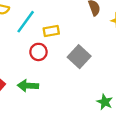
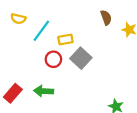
gray square: (79, 57) -> (81, 58), moved

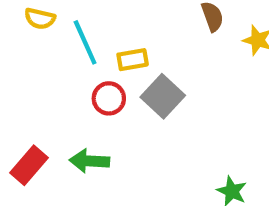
cyan line: (41, 31) -> (85, 42), turned -60

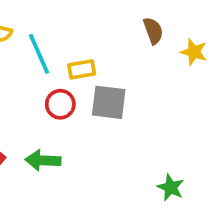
gray square: (163, 96) -> (109, 102), turned -36

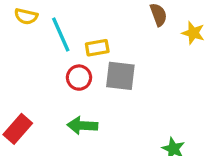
green arrow: (43, 160) -> (82, 126), moved

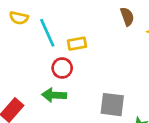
gray square: (120, 76) -> (112, 105), moved
green arrow: (82, 126) -> (54, 95), moved

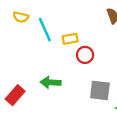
red circle: (62, 68) -> (85, 55), moved

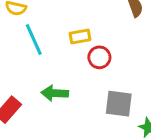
cyan line: (45, 30) -> (34, 39), moved

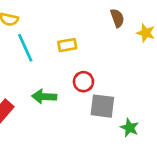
red circle: (99, 57) -> (83, 82), moved

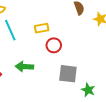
red circle: (83, 82) -> (54, 45), moved

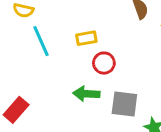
green arrow: (24, 67) -> (86, 94), moved

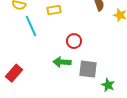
yellow rectangle: (86, 38) -> (54, 10), moved

